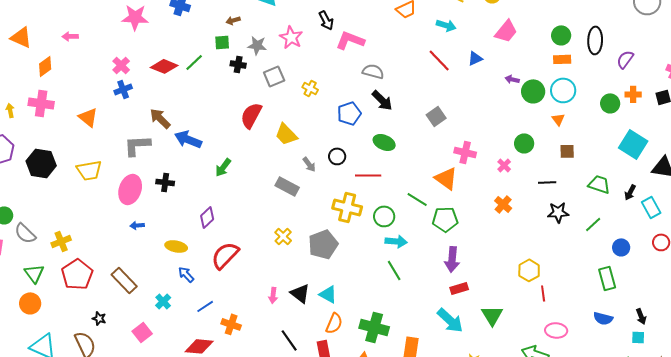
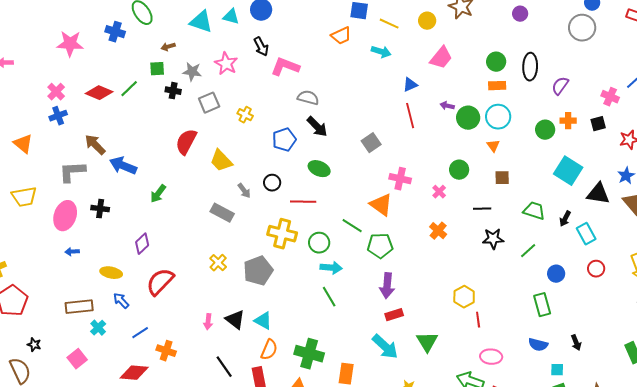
red line: (439, 60) -> (410, 116), moved, turned 30
brown rectangle: (124, 280) -> (79, 307), moved, turned -52
cyan square: (638, 337) -> (557, 370), moved

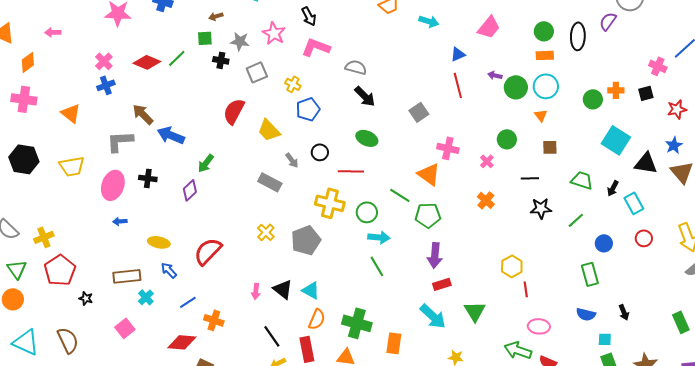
pink L-shape: (285, 67) -> (316, 47), moved
purple semicircle: (560, 86) -> (608, 21), moved
blue pentagon: (284, 140) -> (308, 109), moved
purple diamond: (142, 244) -> (190, 190), moved
black star: (34, 345) -> (86, 298), moved

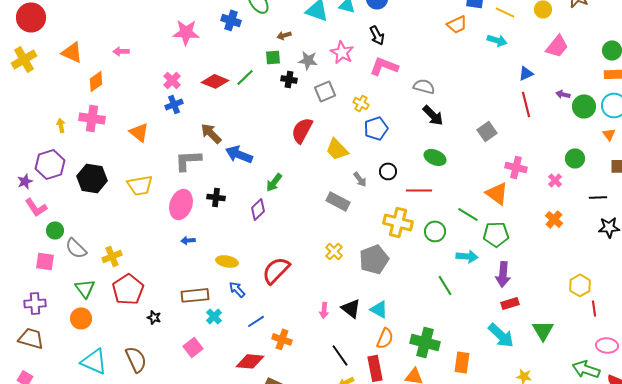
cyan arrow: (379, 237) -> (467, 256), moved

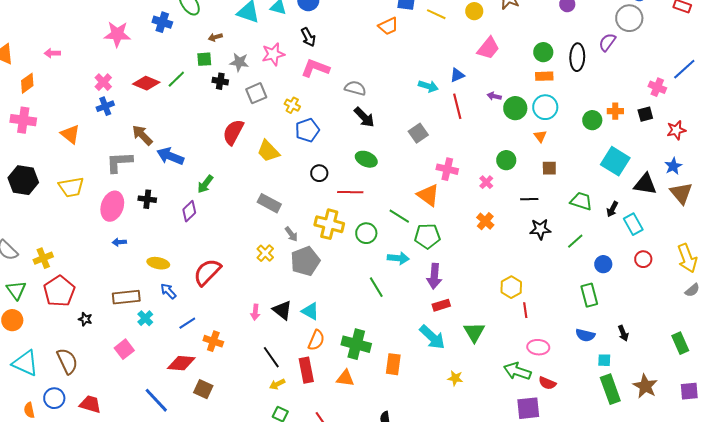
cyan arrow: (497, 40) -> (428, 86), moved
pink star: (342, 52) -> (273, 54), turned 30
gray arrow: (360, 179) -> (291, 234), moved

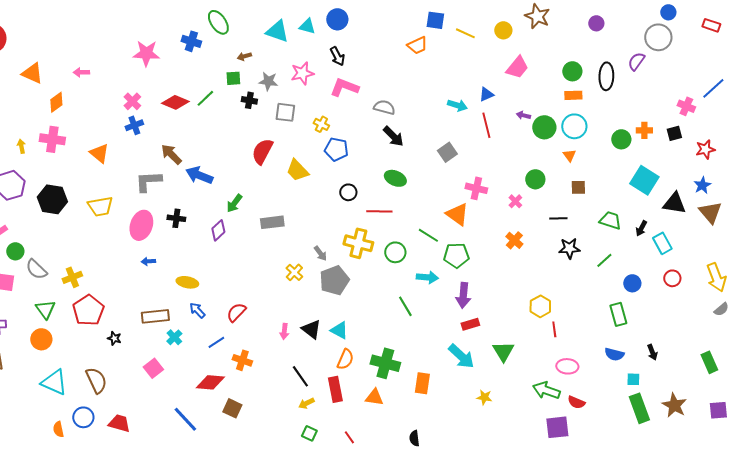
gray square: (256, 93) -> (285, 112), turned 30
blue pentagon: (307, 130) -> (336, 149), turned 30
gray rectangle: (269, 203) -> (272, 222), moved, turned -35
red semicircle: (207, 272) -> (236, 312), moved, size x0.7

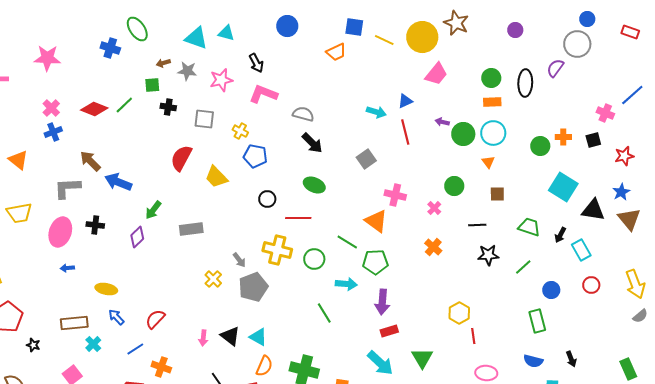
blue circle: (337, 19) -> (287, 26), moved
yellow circle: (503, 30) -> (422, 37), size x1.8
pink star: (146, 53) -> (47, 58), moved
gray star: (268, 81) -> (187, 71), moved

